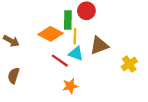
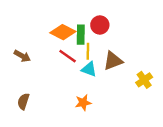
orange diamond: (51, 34) -> (63, 32), moved
red line: (60, 61) -> (68, 56), moved
brown semicircle: (14, 76) -> (23, 101), moved

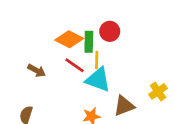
brown arrow: (22, 56) -> (37, 71), moved
brown triangle: (113, 61) -> (124, 106), moved
cyan triangle: (89, 69) -> (98, 80), size x1.5

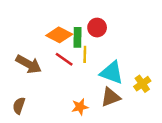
brown arrow: (37, 71) -> (29, 64), size x1.5
cyan triangle: (98, 80) -> (112, 73), moved

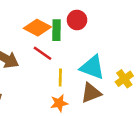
yellow line: (85, 54) -> (60, 78), moved

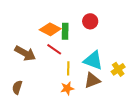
red circle: (77, 20) -> (90, 21), moved

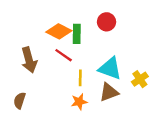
brown arrow: (25, 53) -> (29, 60), turned 45

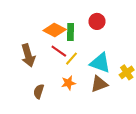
yellow line: (80, 78) -> (72, 59), moved, turned 40
brown semicircle: (20, 101) -> (39, 91), moved
orange star: (79, 102) -> (68, 83), moved

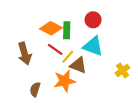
cyan triangle: (100, 63) -> (93, 46), moved
orange star: (68, 83) -> (65, 81), size x1.5
brown triangle: (99, 84) -> (78, 65), moved, turned 42

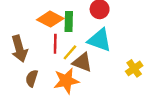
red line: (55, 49) -> (55, 44), turned 56
brown semicircle: (35, 89) -> (32, 78), moved

